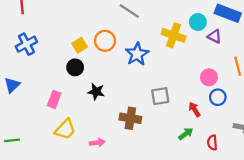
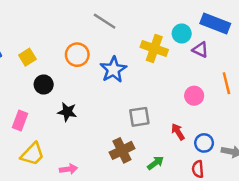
yellow square: (80, 45) -> (27, 57), moved
blue circle: (218, 97) -> (204, 143), moved
brown cross: (130, 118) -> (122, 150), moved, turned -35
green arrow: (186, 134) -> (156, 163), moved

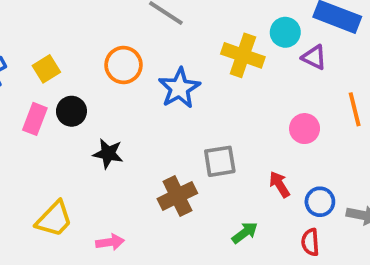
pink rectangle: (20, 121) -> (35, 119), moved
brown cross: (122, 150) -> (177, 196), moved

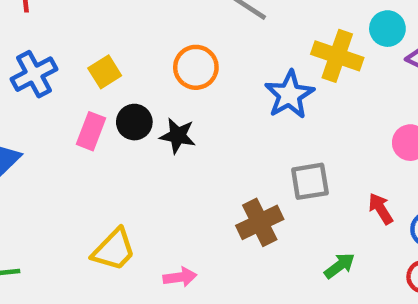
blue star: (179, 88) -> (289, 95), moved
black star: (108, 154) -> (178, 136), moved

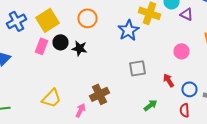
yellow square: (105, 72) -> (48, 20), size x1.6
brown cross: (260, 222) -> (100, 94), moved
pink arrow: (180, 277) -> (80, 110), turned -56

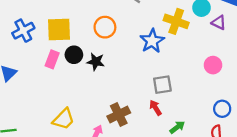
yellow square: (48, 20) -> (59, 29), turned 30
red arrow: (168, 80) -> (156, 108), moved

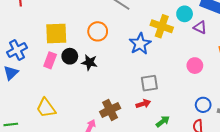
blue cross: (23, 31) -> (17, 50), moved
red arrow: (156, 108) -> (143, 104), turned 104
yellow trapezoid: (64, 119) -> (46, 108), moved, turned 100

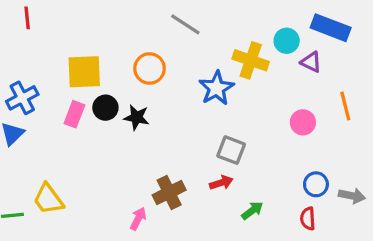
gray square: (149, 83) -> (231, 150), turned 30
yellow trapezoid: (46, 108) -> (48, 199), moved

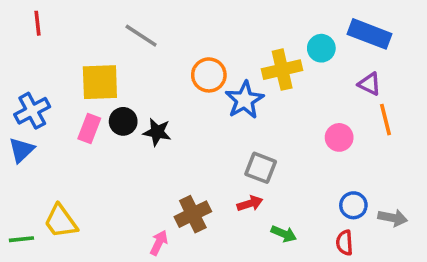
gray line: (185, 24) -> (141, 36), moved
yellow cross: (251, 60) -> (282, 70), turned -32
purple triangle: (311, 62) -> (369, 84), moved
orange circle: (150, 68) -> (209, 75), moved
green arrow: (252, 210) -> (284, 234), turned 60

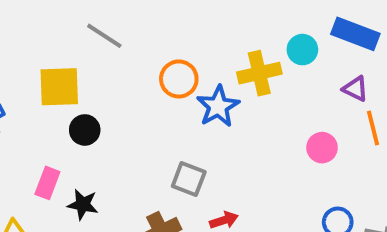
pink rectangle: (89, 129) -> (47, 183), moved
black star: (157, 132) -> (83, 204), moved
gray square: (261, 168) -> (189, 179), moved

